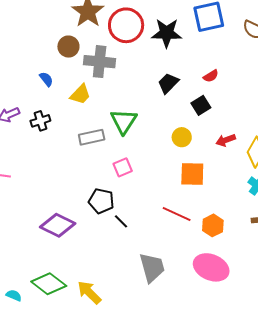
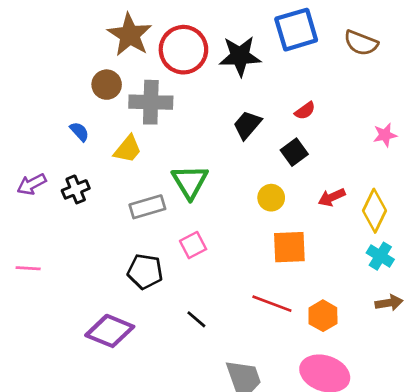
black pentagon: (101, 201) -> (145, 271), moved

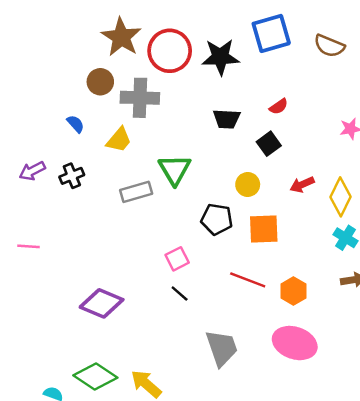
black trapezoid: (247, 125) -> (227, 119), turned -128
pink square: (193, 245) -> (177, 259), moved
black pentagon: (145, 271) -> (217, 219), moved

